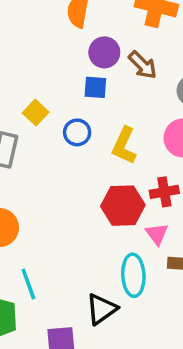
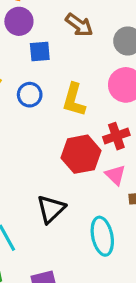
purple circle: (104, 52) -> (19, 21), moved
cyan ellipse: (133, 275) -> (102, 236), moved
black triangle: (101, 309) -> (51, 209), moved

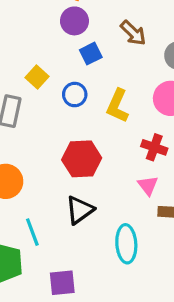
blue square: (40, 52) -> (91, 54), turned -30
red cross: (116, 136) -> (154, 147), turned 30
red hexagon: (81, 154) -> (82, 159), moved

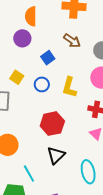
purple circle: (74, 21) -> (22, 38), moved

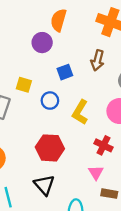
brown arrow: (72, 41) -> (97, 60), turned 54
yellow square: (17, 77) -> (24, 85), turned -32
black triangle: (56, 155) -> (44, 185), turned -42

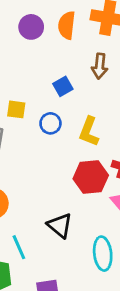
orange semicircle: (59, 20) -> (67, 25), moved
purple circle: (42, 43) -> (31, 27), moved
red hexagon: (50, 148) -> (91, 177), moved

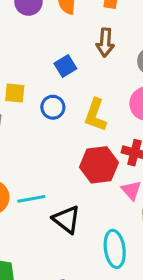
cyan line: (19, 247) -> (31, 199), moved, turned -75

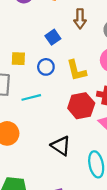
yellow L-shape: (95, 115) -> (76, 70), turned -30
cyan line: (31, 199) -> (31, 97), moved

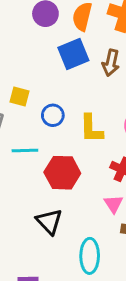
blue square: (53, 37) -> (73, 54), moved, size x1.5
red hexagon: (81, 106) -> (62, 173), moved

